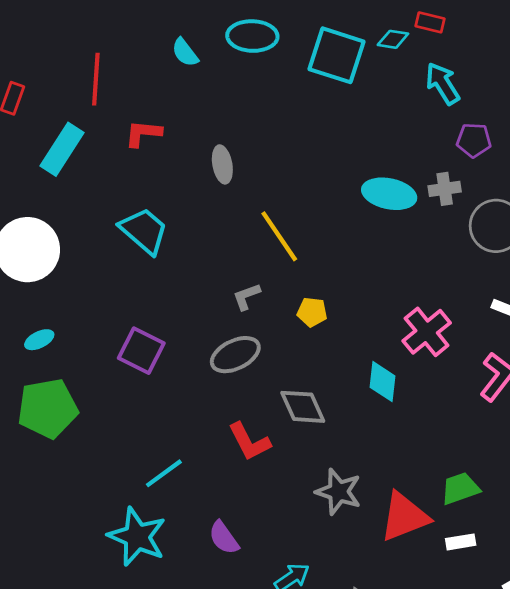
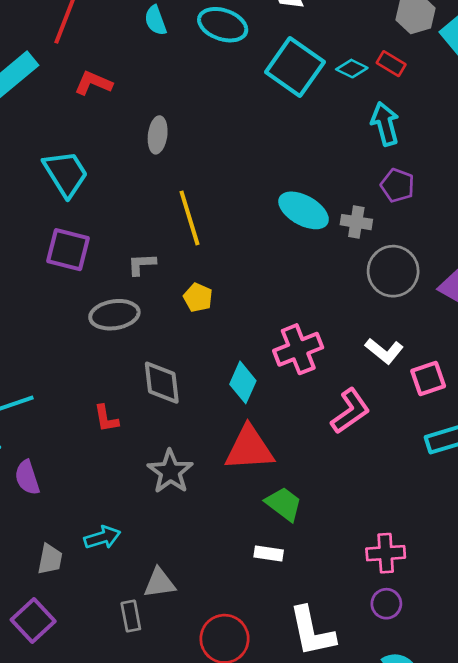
purple square: (141, 351) -> (68, 250), moved, turned -30
red L-shape: (249, 442) -> (106, 418), moved, size x0.7
green trapezoid: (460, 488) -> (284, 504), turned 39
red triangle: (404, 517) -> (249, 448), moved
purple semicircle: (224, 538) -> (27, 478), moved

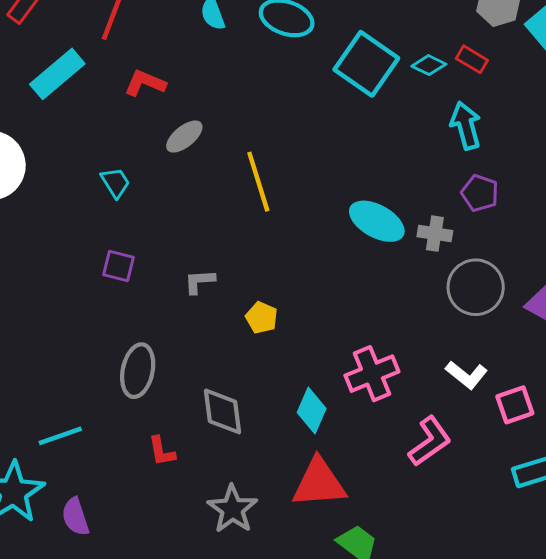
gray ellipse: (158, 135) -> (184, 137), moved, turned 44
cyan trapezoid: (66, 173) -> (115, 182), size x0.6
yellow line: (189, 218) -> (258, 182), moved
purple square: (68, 250) -> (118, 266), size x0.7
gray ellipse: (114, 315) -> (138, 371), moved, turned -69

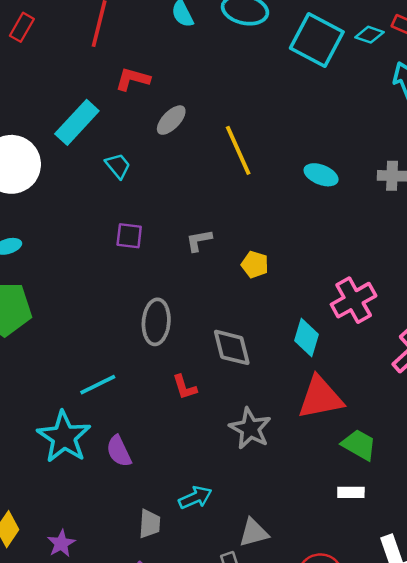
cyan rectangle: (57, 74) -> (77, 122), moved
cyan ellipse: (377, 221) -> (321, 175), moved, size x0.7

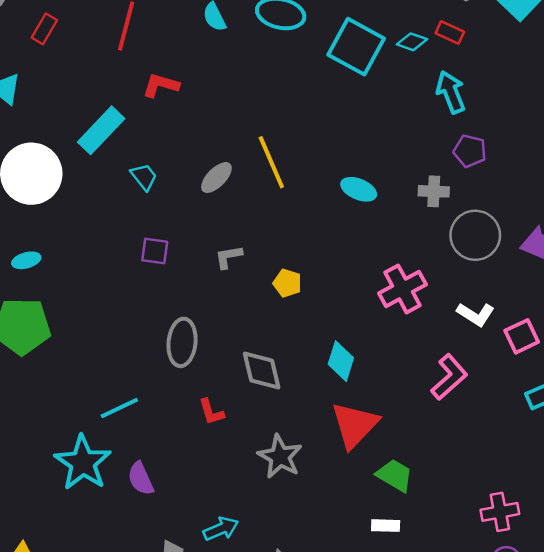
gray ellipse: (171, 120) -> (216, 178), moved
pink cross: (354, 300) -> (402, 289), moved
red triangle: (320, 398) -> (355, 425), turned -36

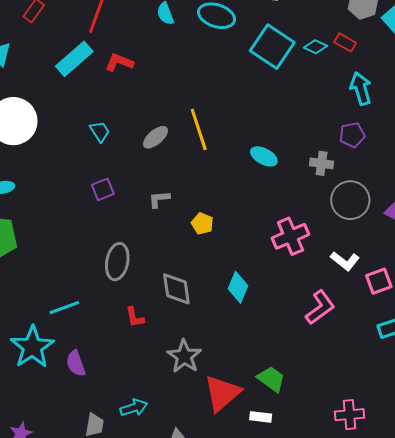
cyan arrow: (451, 92) -> (361, 89), moved
cyan rectangle: (101, 130) -> (74, 59), moved
purple pentagon: (470, 151) -> (352, 135), turned -30
purple square: (155, 251) -> (103, 189), turned -35
red triangle: (355, 425) -> (222, 393), moved

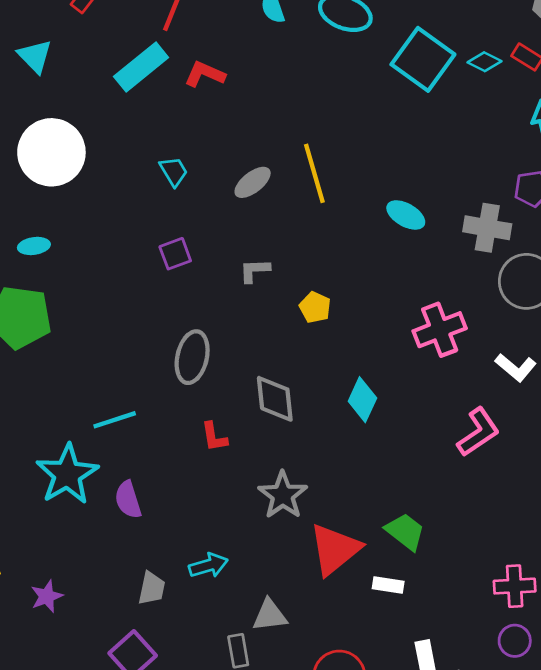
gray cross: (322, 163) -> (487, 228), size x1.4

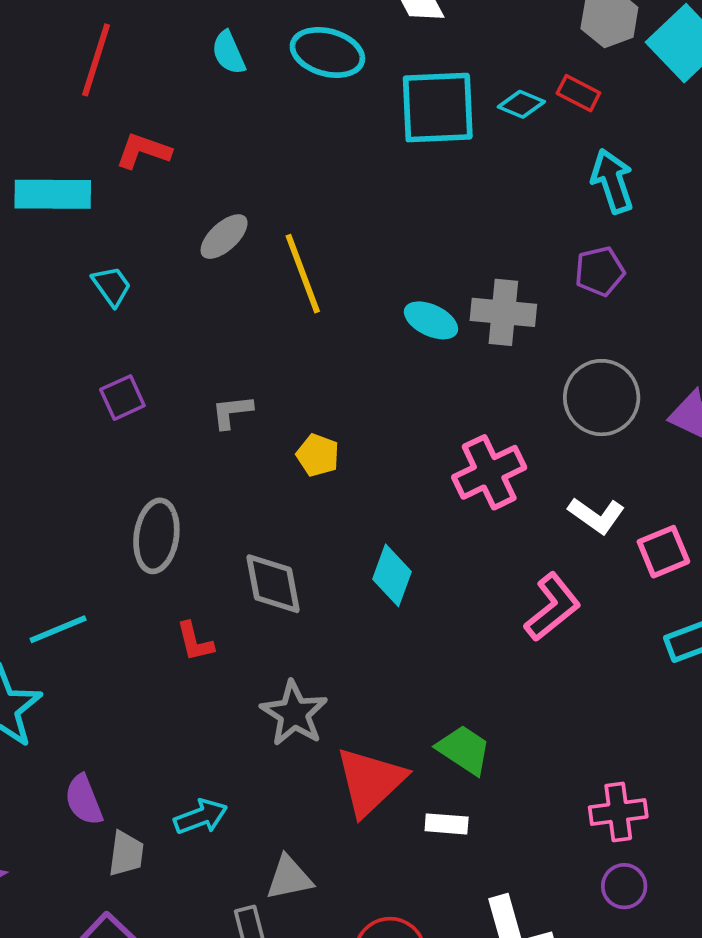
cyan square: (423, 59) -> (438, 108), turned -34
cyan rectangle: (141, 67) -> (53, 194), moved, turned 44
gray ellipse: (253, 182) -> (224, 237), moved
gray cross: (487, 228) -> (503, 312), moved
purple semicircle: (128, 500) -> (84, 800), moved

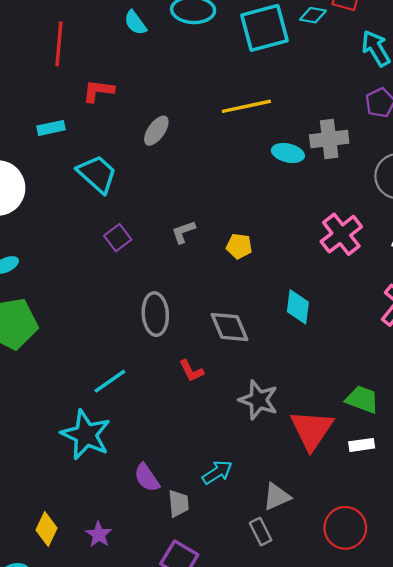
cyan rectangle: (53, 194) -> (51, 128), size x0.6
yellow line: (303, 274) -> (246, 106), moved, turned -69
cyan trapezoid: (112, 286) -> (97, 174), size x1.6

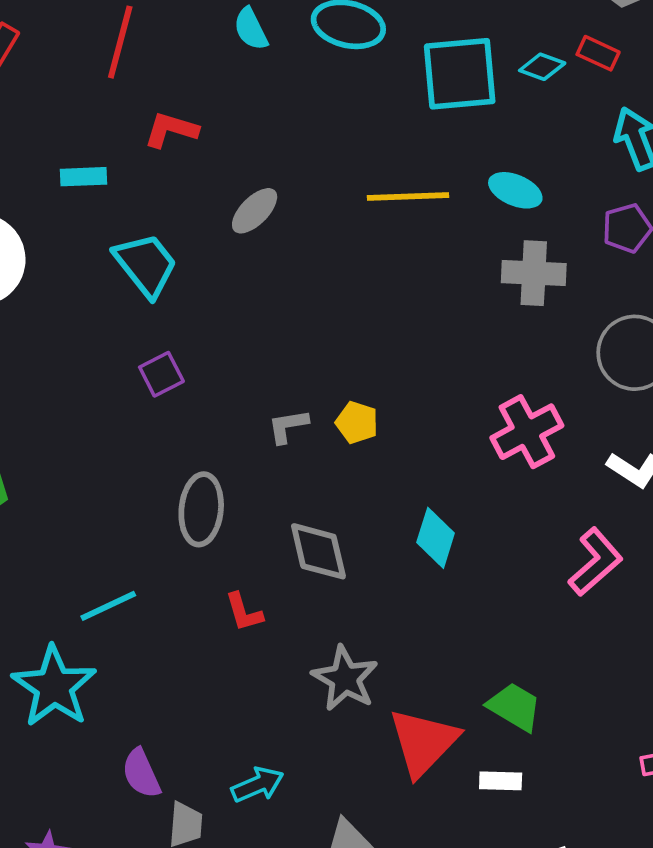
cyan ellipse: (288, 153) -> (515, 190), moved
gray L-shape: (183, 232) -> (288, 426), moved

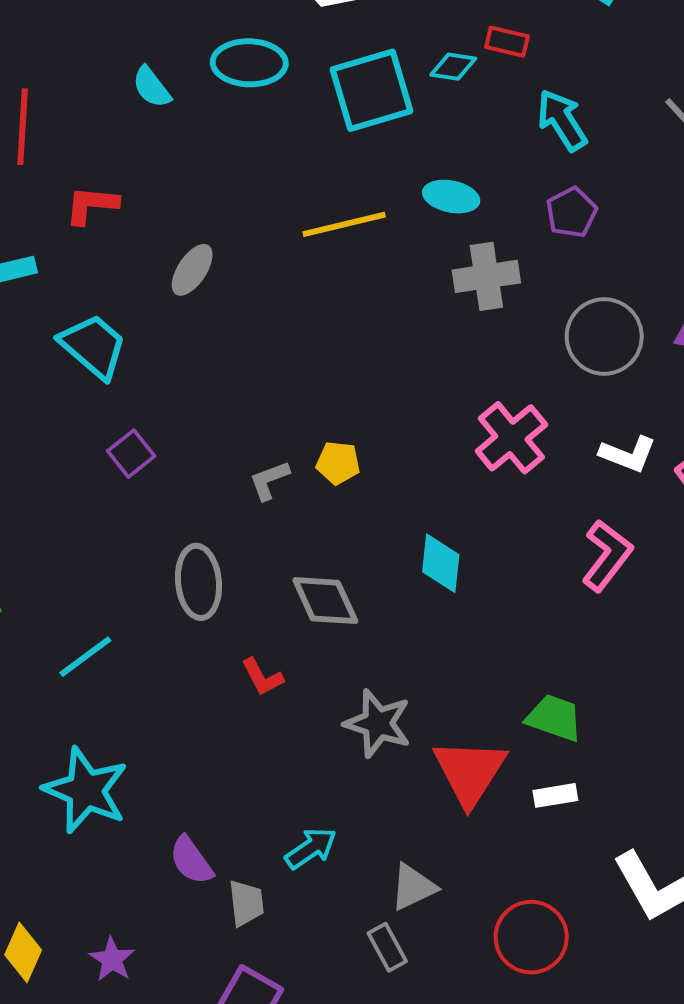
cyan line: (108, 606) -> (85, 657), moved

